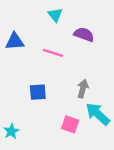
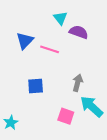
cyan triangle: (55, 15) -> (60, 18), moved
blue triangle: (15, 41) -> (25, 41), moved, turned -42

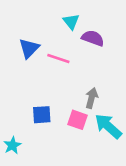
blue square: (36, 86) -> (42, 115), moved
pink square: (66, 116) -> (78, 120), moved

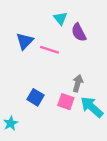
purple semicircle: (93, 38) -> (79, 32), turned -138
blue square: (42, 115) -> (36, 97), turned 35

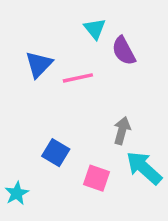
pink line: (50, 50) -> (78, 78), turned -30
pink square: (66, 102) -> (97, 178), moved

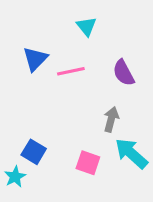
purple semicircle: (124, 51) -> (124, 73), moved
blue square: (56, 153) -> (34, 152), moved

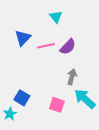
purple semicircle: (124, 73) -> (68, 47), moved, turned -108

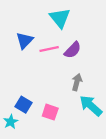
cyan triangle: (56, 17) -> (60, 18), size x1.5
pink square: (57, 105) -> (50, 112), moved

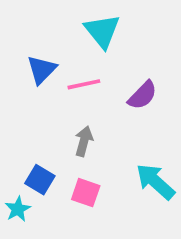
purple semicircle: (73, 50) -> (143, 95), moved
gray arrow: (77, 82) -> (84, 141), moved

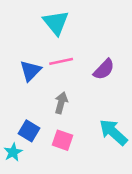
cyan triangle: (102, 31) -> (56, 23), moved
blue triangle: (42, 70) -> (30, 71), moved

